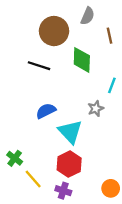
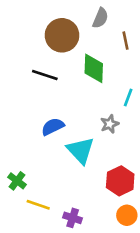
red hexagon: (69, 164) -> (120, 181), moved
yellow line: (33, 179) -> (38, 205), turned -30

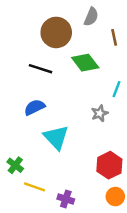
green diamond: (94, 68) -> (85, 63), turned -40
blue semicircle: (53, 127) -> (34, 107), moved
cyan triangle: (81, 150) -> (56, 137), moved

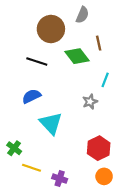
brown line: (114, 37) -> (99, 43), moved

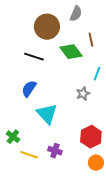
blue semicircle: (31, 96) -> (29, 89), turned -30
purple cross: (60, 179) -> (55, 151), moved

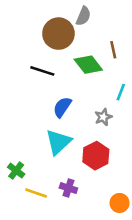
gray semicircle: (76, 14) -> (83, 16), moved
blue semicircle: (29, 89) -> (62, 107), moved
cyan triangle: (47, 114) -> (58, 142), turned 30
red hexagon: (91, 137) -> (96, 156), moved

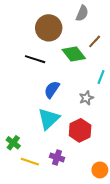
gray semicircle: (83, 16) -> (82, 13), moved
brown line: (113, 50) -> (95, 41), turned 56

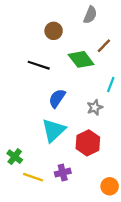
brown circle: (49, 28) -> (54, 31), size x0.6
purple cross: (57, 157) -> (63, 173), turned -32

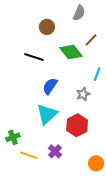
green cross: (15, 157) -> (13, 137), turned 32
purple cross: (63, 173) -> (55, 151), turned -32

